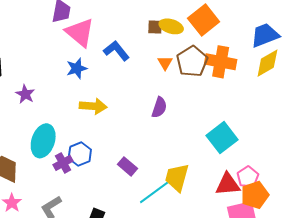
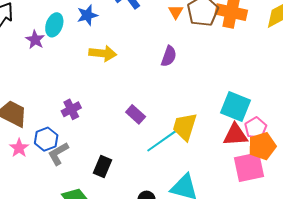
cyan square: (222, 138) -> (235, 106), moved, turned -32
cyan ellipse: (43, 141) -> (54, 25), moved, size x0.7
blue hexagon: (80, 154) -> (46, 139), moved

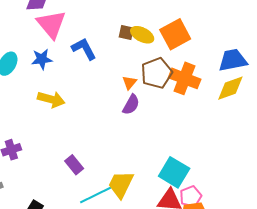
orange triangle: (176, 12) -> (129, 83), moved
purple semicircle: (169, 56) -> (131, 105), moved

